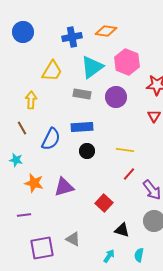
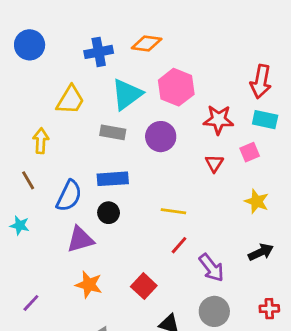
black circle: (87, 151) -> (109, 213), moved
orange star: (34, 183) -> (89, 285), moved
purple triangle: (64, 187) -> (80, 239), moved
purple line: (24, 215) -> (31, 303), turned -40

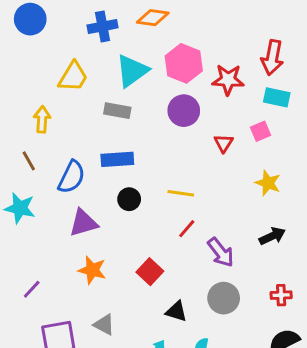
red star: (219, 120) -> (228, 80), moved
purple circle: (161, 137) -> (184, 111), moved
black circle: (109, 213) -> (129, 199), moved
cyan star: (20, 225) -> (20, 208), size x1.5

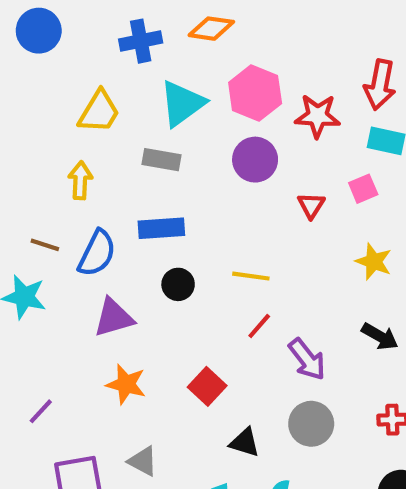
yellow arrow: (42, 119) -> (80, 180), moved
brown line: (29, 161) -> (45, 245), moved, turned -42
black arrow: (272, 236) -> (380, 336), turned 55

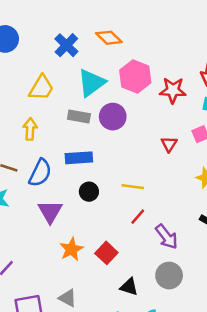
orange diamond: (211, 29) -> (109, 38), turned 36
blue cross: (141, 41) -> (66, 45), turned -35
purple circle: (255, 160) -> (113, 117), moved
purple triangle: (114, 318) -> (50, 212), turned -44
orange star: (126, 384) -> (71, 249), moved, turned 30

